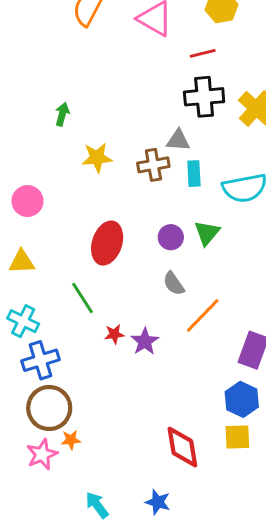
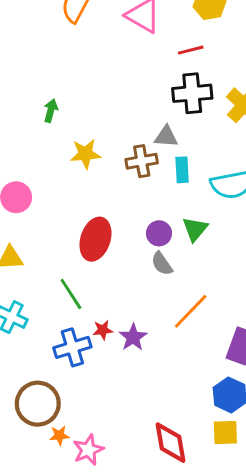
gray semicircle: (174, 284) -> (162, 264), moved
blue cross: (41, 360) -> (72, 347), moved
pink star: (42, 454) -> (88, 450), moved

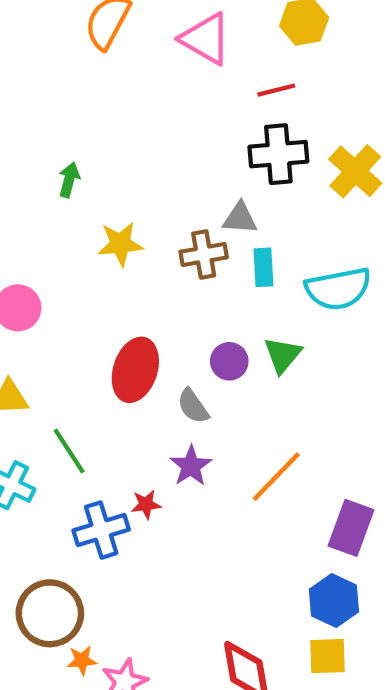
gray semicircle: (162, 264) -> (193, 406), moved
green line: (71, 294) -> (69, 451), moved
purple star: (133, 337) -> (191, 466), moved

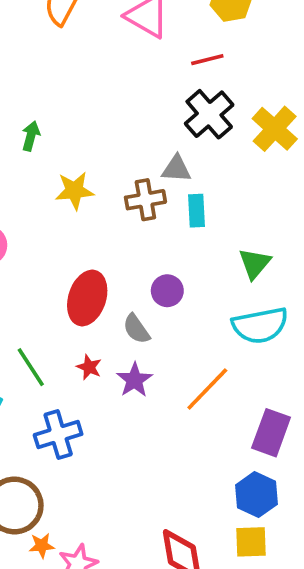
black cross: (278, 154) -> (209, 114), turned -36
cyan semicircle: (338, 289) -> (260, 325), moved
green triangle: (283, 355) -> (255, 263), moved
red star: (146, 504) -> (89, 367), moved, turned 30

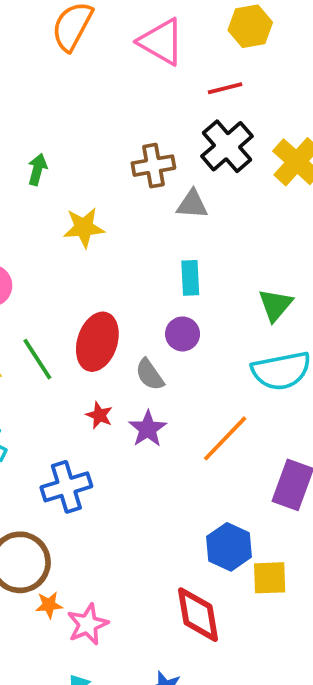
brown cross: (145, 200) -> (153, 166), moved
cyan rectangle: (196, 211) -> (190, 278), moved
green line: (31, 367) -> (37, 359), moved
blue hexagon: (256, 495) -> (229, 547), moved
yellow square: (251, 542) -> (270, 578), moved

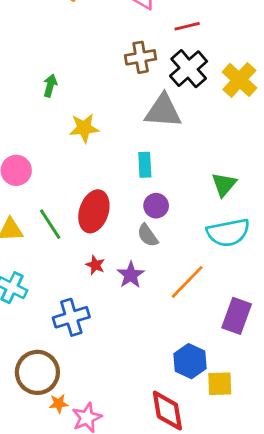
brown cross: (153, 166) -> (141, 57), moved
gray triangle: (192, 204) -> (163, 111), size x1.6
cyan rectangle: (190, 278) -> (145, 165), moved
gray semicircle: (150, 375) -> (148, 235), moved

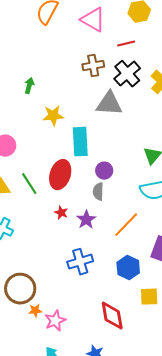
cyan rectangle: (145, 165) -> (80, 142), moved, size x1.6
gray semicircle: (148, 235) -> (98, 192), turned 36
blue cross: (71, 317) -> (80, 262), moved
blue hexagon: (190, 361) -> (128, 268), moved

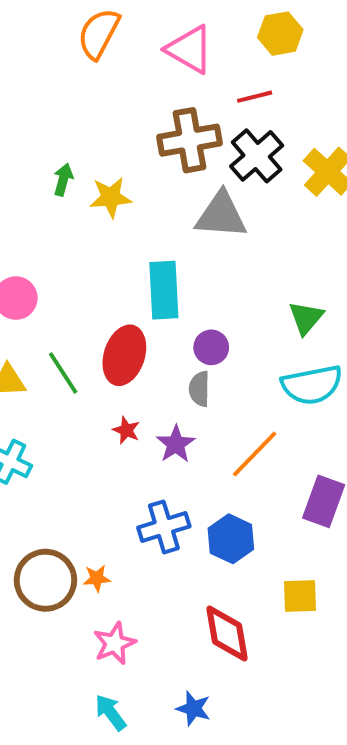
brown cross: (93, 66) -> (190, 140), size x1.4
yellow star: (53, 116) -> (111, 197), moved
blue hexagon: (128, 268) -> (231, 539), moved
orange star: (35, 311) -> (97, 578), moved

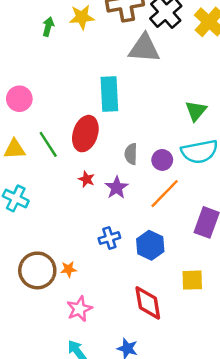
yellow star: (111, 197) -> (82, 17), moved
purple circle: (211, 347) -> (162, 160), moved
blue cross: (164, 527) -> (109, 238), size x0.7

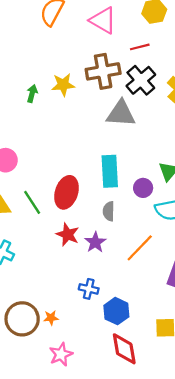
cyan rectangle: (109, 94) -> (110, 171), moved
purple circle: (162, 160) -> (143, 188), moved
red star: (87, 179) -> (68, 235), size x1.5
blue cross: (109, 238) -> (89, 289), turned 30
blue hexagon: (150, 245) -> (116, 311), moved

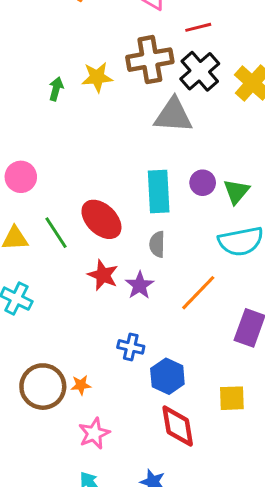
purple circle: (143, 188) -> (203, 183), moved
red ellipse: (66, 192) -> (101, 219), turned -64

